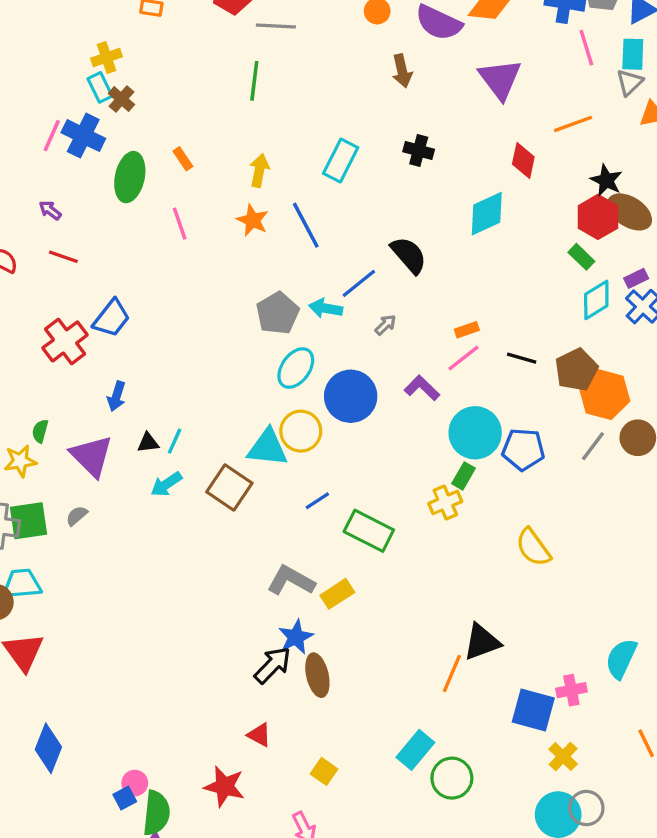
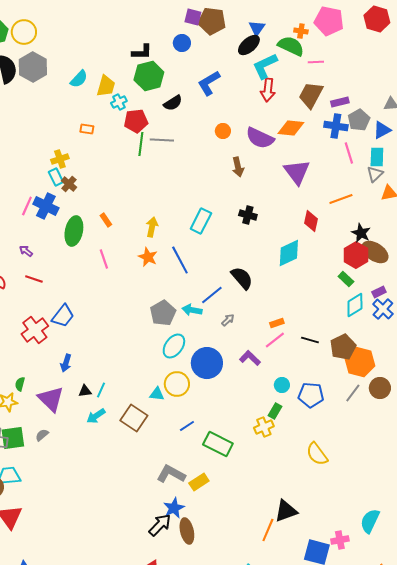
green line: (254, 81) -> (141, 144), moved
cyan circle: (475, 433) -> (282, 385), size x0.5
cyan triangle: (268, 448) -> (157, 394), size x0.6

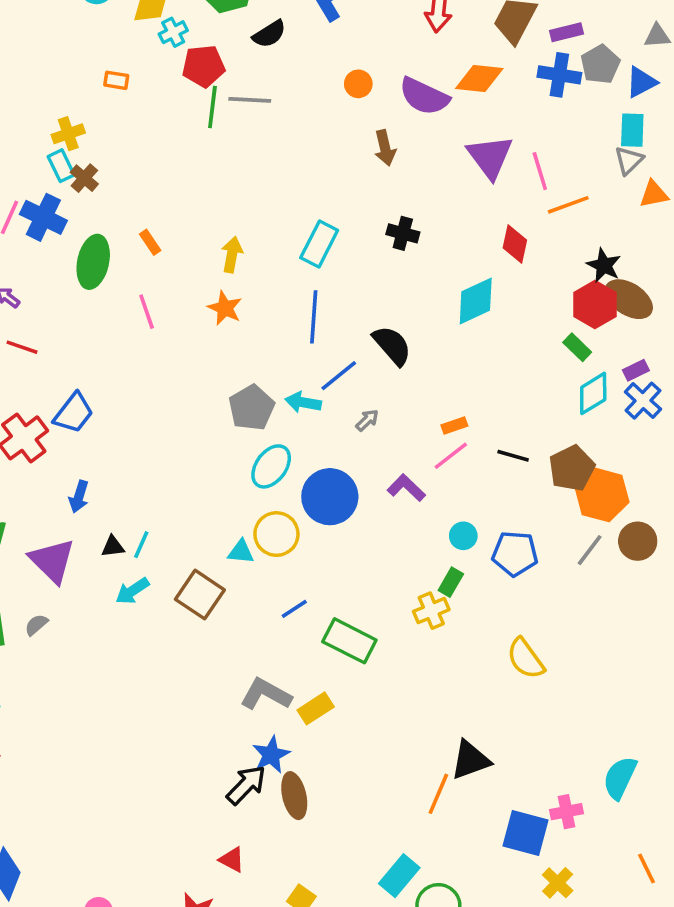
pink line: (349, 153) -> (540, 171), moved
blue line: (180, 260) -> (314, 317), moved, turned 32

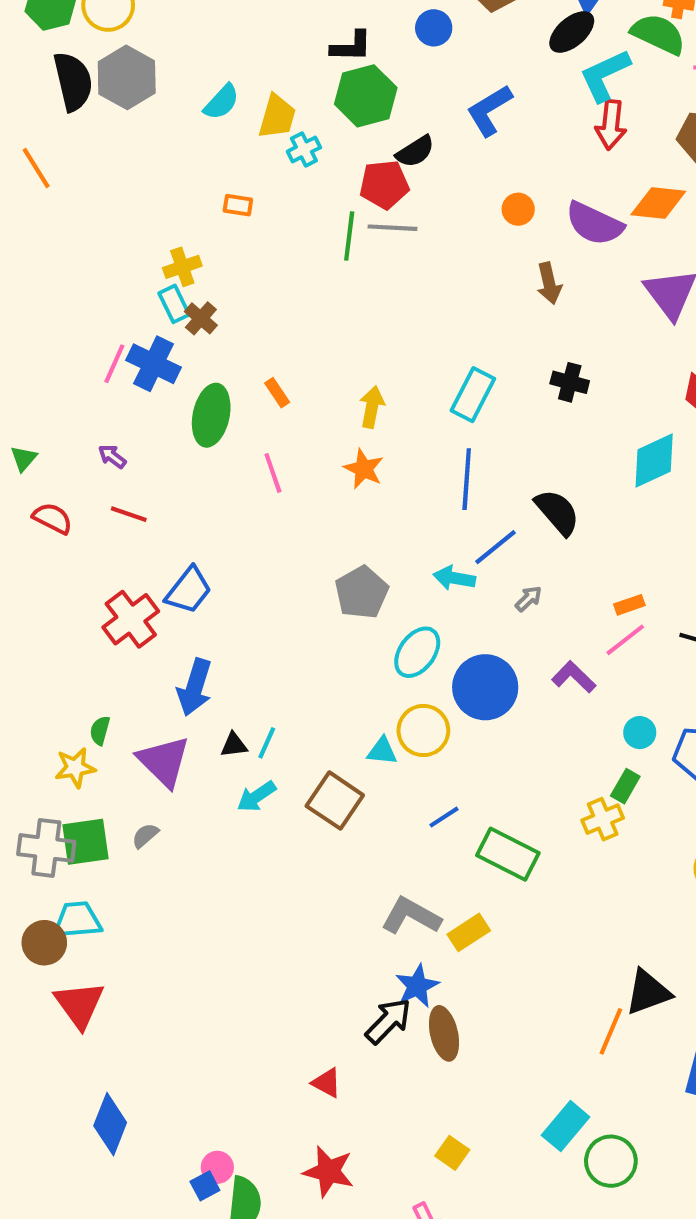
red pentagon: (203, 66) -> (384, 184), moved
gray pentagon: (252, 408) -> (362, 592), moved
blue arrow: (79, 497) -> (195, 687), size x1.5
red triangle: (232, 860) -> (327, 1083), moved

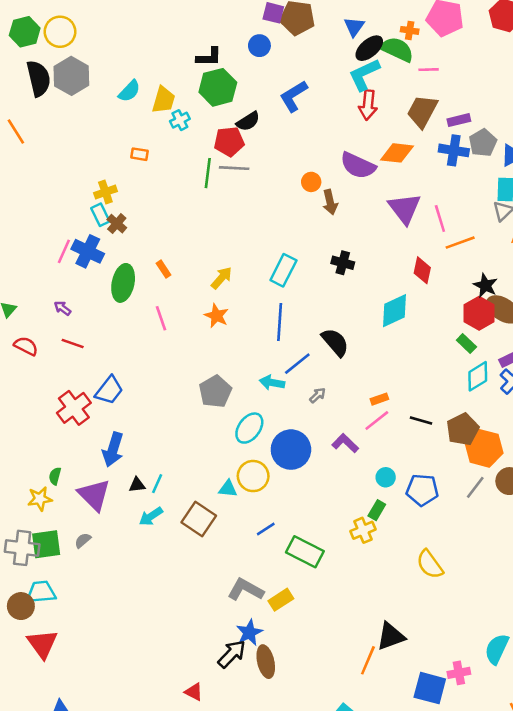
black ellipse: (572, 32) -> (369, 48), moved
orange circle: (518, 209) -> (311, 182), moved
yellow arrow: (372, 407) -> (222, 278), turned 30

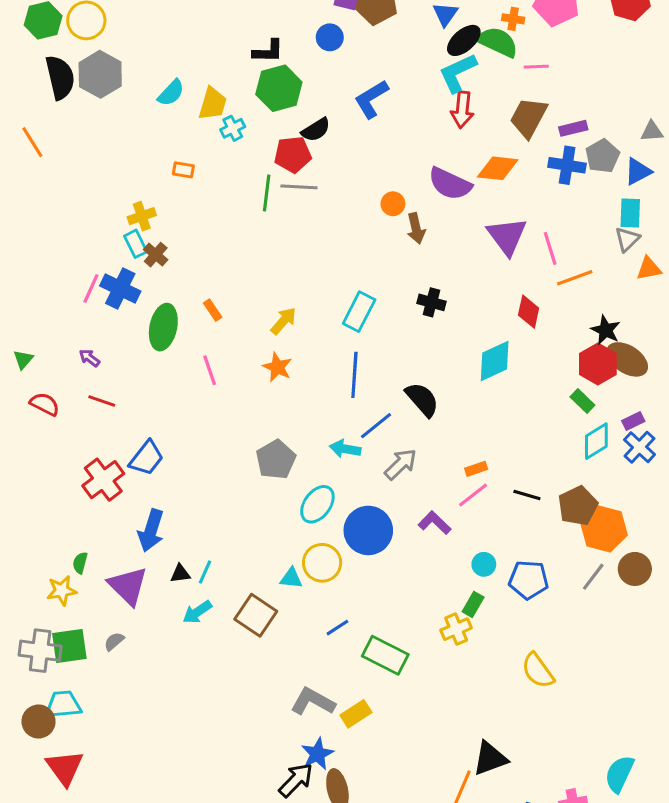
gray arrow: (317, 395) -> (401, 464), size x1.6

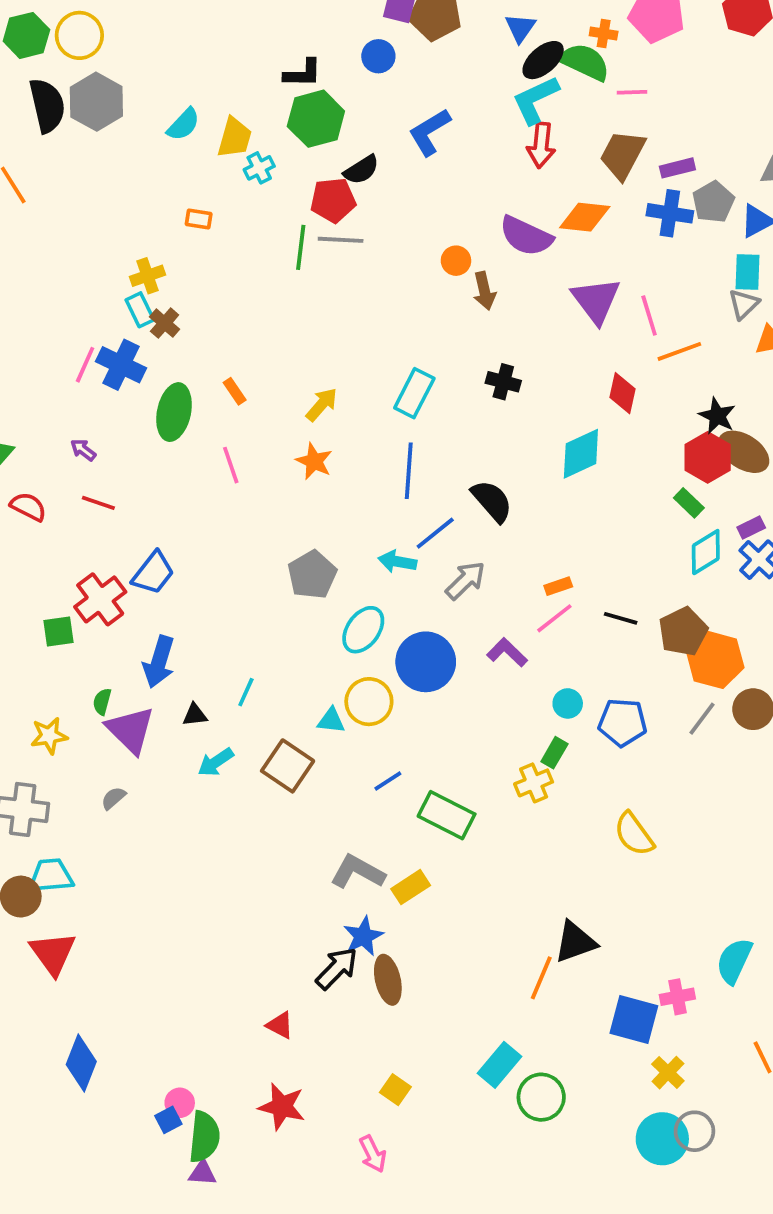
green semicircle: (80, 563) -> (102, 702), moved
cyan line: (205, 572) -> (246, 692), moved
green square: (69, 646) -> (59, 632), moved, size x0.7

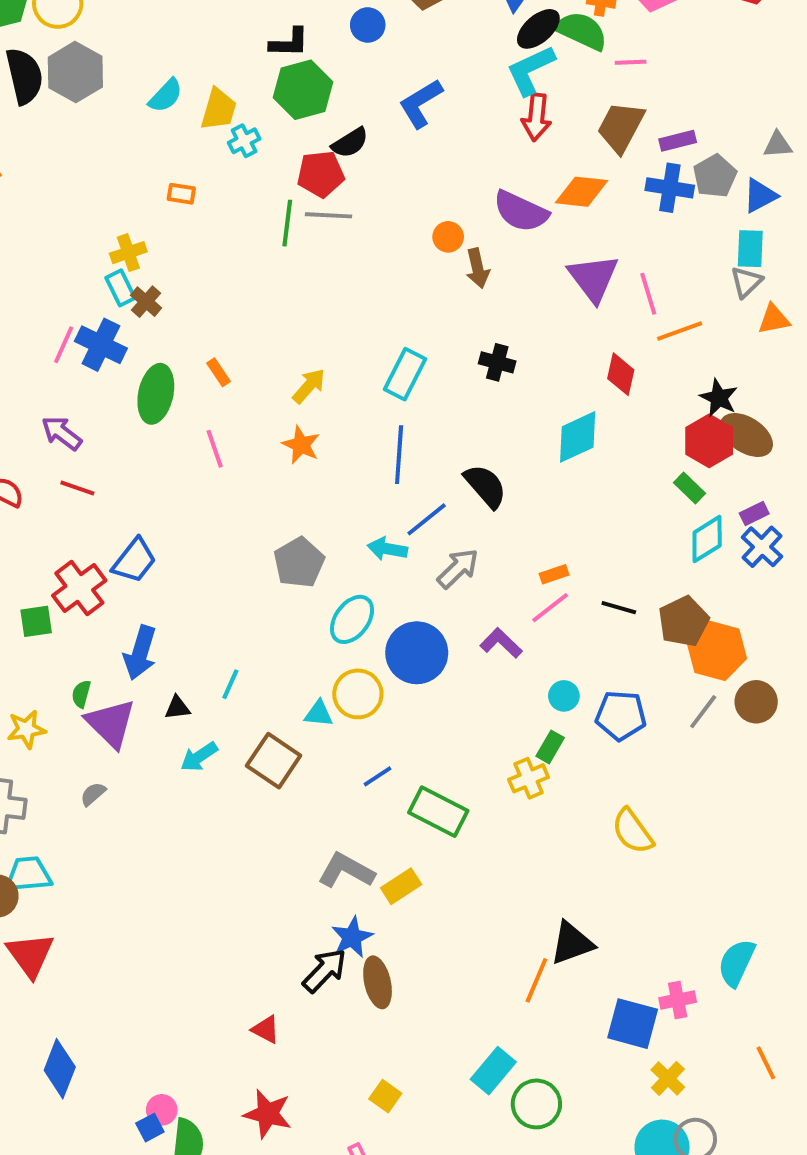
purple arrow: (83, 450) -> (62, 433), size x1.5

